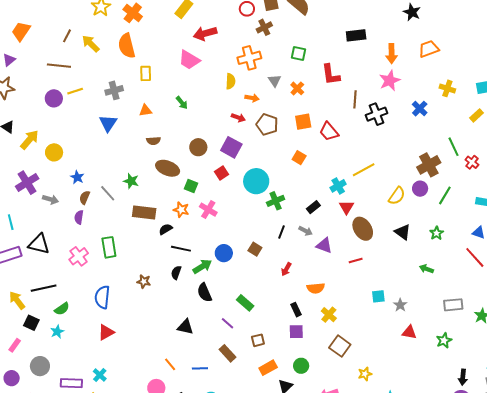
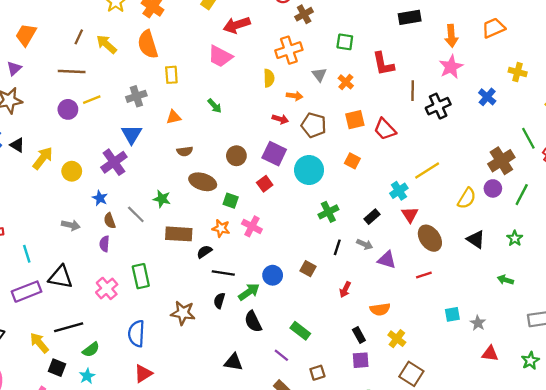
cyan circle: (256, 181) -> (309, 170), moved
purple cross: (27, 183) -> (114, 162), moved
brown semicircle: (85, 197) -> (110, 221), turned -40
brown star: (144, 281) -> (183, 313), size x1.5

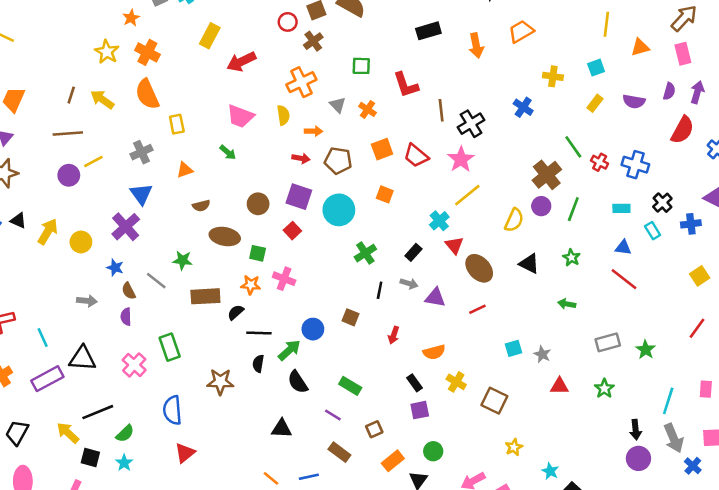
pink trapezoid: (220, 56) -> (240, 116), moved
pink star: (451, 67) -> (461, 159), moved
brown square: (411, 374) -> (494, 401), moved

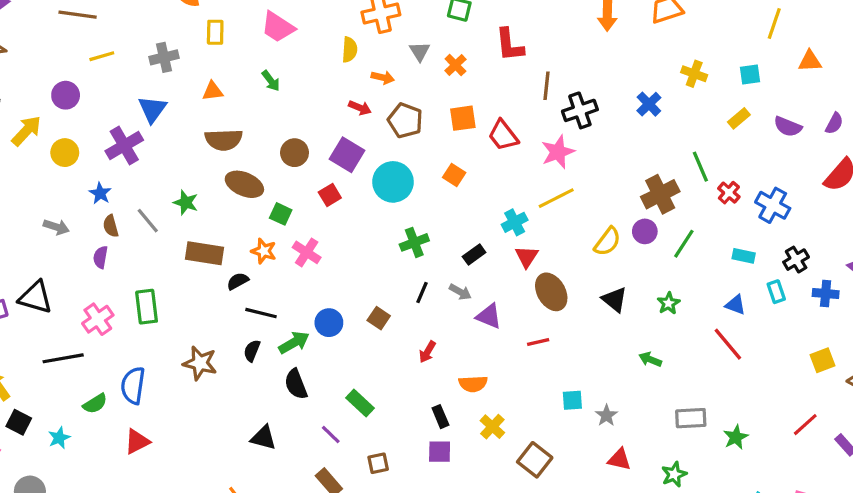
pink trapezoid: (240, 116) -> (278, 27), moved
purple circle: (69, 175) -> (66, 95), moved
brown semicircle: (201, 206) -> (224, 140), size x1.6
black line: (98, 412) -> (63, 358), moved
green semicircle: (125, 433) -> (95, 404), moved

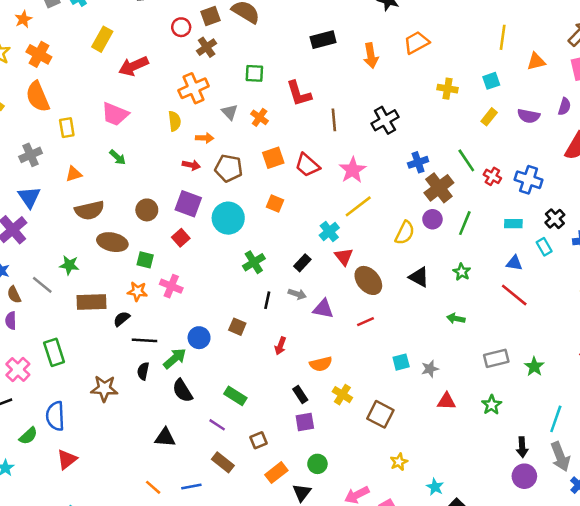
blue cross: (649, 104) -> (418, 162), moved, turned 36
black cross: (580, 110) -> (385, 120), moved
gray star: (606, 415) -> (430, 369), turned 30

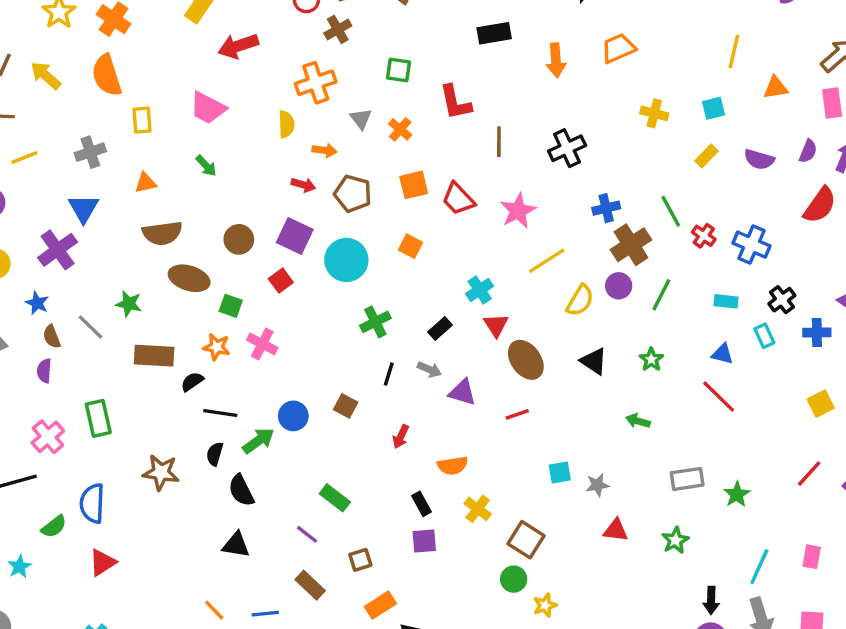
yellow line: (358, 206) -> (547, 261), moved
black semicircle: (182, 391) -> (241, 490), moved
green circle: (317, 464) -> (514, 579), moved

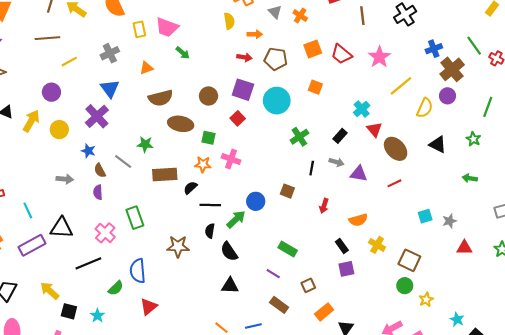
pink trapezoid: (208, 108) -> (167, 27), moved
green line: (661, 295) -> (488, 107), moved

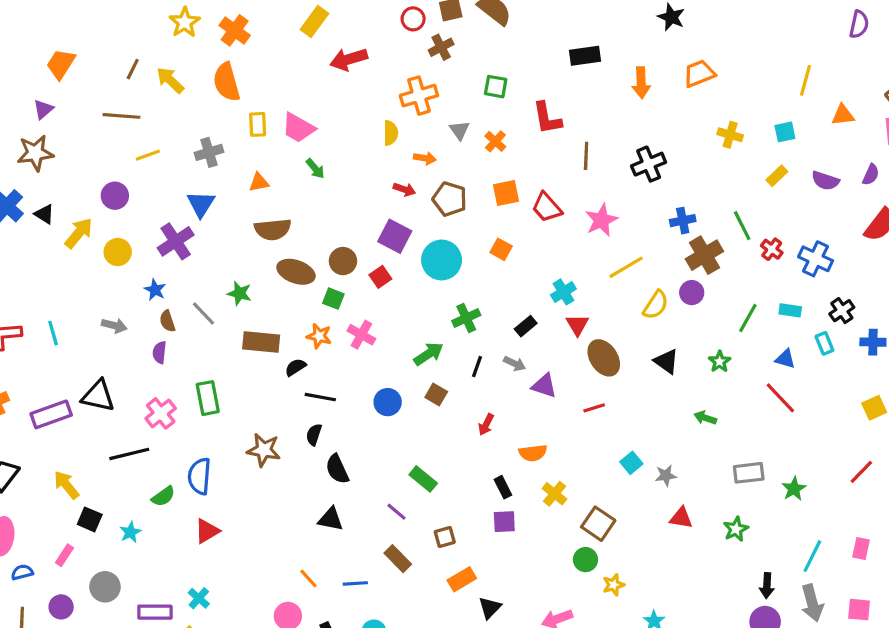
brown circle: (209, 96) -> (343, 261), moved
cyan line: (28, 210) -> (53, 333), moved
cyan square: (425, 216) -> (631, 463), turned -32
green arrow: (236, 219) -> (429, 354), moved

